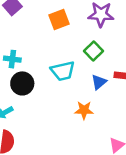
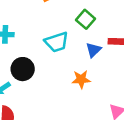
black circle: (22, 83) -> (23, 69), moved

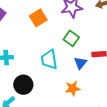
cyan trapezoid: (57, 42) -> (49, 59), turned 105

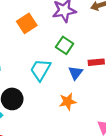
cyan trapezoid: (49, 59) -> (40, 70), turned 40

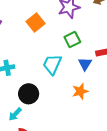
green square: (65, 45) -> (72, 40), turned 35

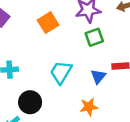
green square: (72, 40) -> (94, 37), moved

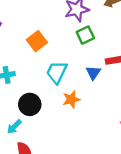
orange square: (48, 23) -> (37, 41), moved
orange star: (89, 107) -> (71, 99), moved

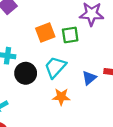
green square: (85, 35) -> (70, 35), moved
black circle: (30, 104) -> (26, 73), moved

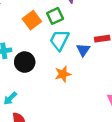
cyan trapezoid: (55, 67) -> (59, 40), moved

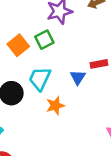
cyan trapezoid: (59, 40) -> (40, 79), moved

